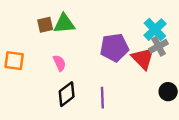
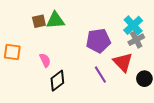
red triangle: (143, 58) -> (123, 62), moved
pink semicircle: (59, 63) -> (45, 60), moved
purple line: (102, 98) -> (100, 75), moved, turned -30

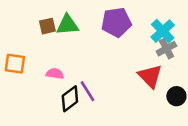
purple pentagon: (98, 41) -> (116, 22), moved
pink semicircle: (45, 60) -> (55, 74), turned -56
purple line: (100, 75) -> (88, 91), moved

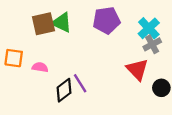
green triangle: (67, 25) -> (62, 23), turned 30
brown square: (47, 26) -> (43, 24), size x1.5
pink semicircle: (55, 74) -> (40, 67), moved

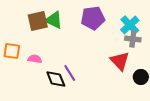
gray cross: (152, 44) -> (133, 39), turned 35
black diamond: (64, 90) -> (56, 79), turned -75

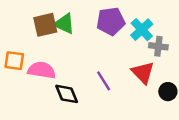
cyan cross: (130, 25) -> (142, 30), moved
pink semicircle: (35, 59) -> (42, 70), size x1.6
purple line: (70, 73) -> (104, 81), moved

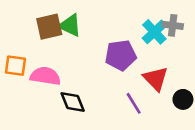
purple pentagon: (111, 21) -> (121, 55), moved
gray cross: (158, 46) -> (173, 25), moved
purple line: (104, 81) -> (134, 103), moved

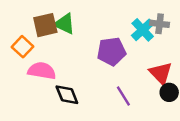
orange square: (15, 66) -> (22, 47), moved, turned 35
red triangle: (156, 79) -> (161, 73), moved

